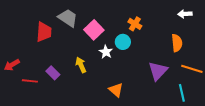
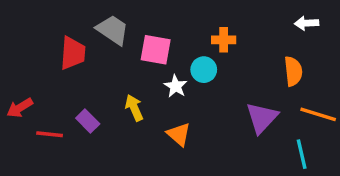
orange cross: (135, 24) -> (224, 40), turned -32
pink square: (94, 30) -> (156, 50), turned -36
orange triangle: (116, 90) -> (179, 134), moved

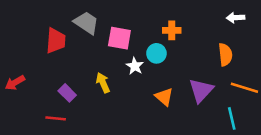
red line: (50, 134) -> (56, 118), moved
orange triangle: (179, 134) -> (164, 97), moved

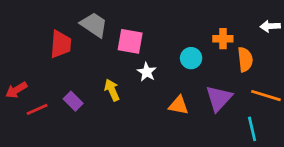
white arrow: (236, 18) -> (270, 26), moved
orange cross: (172, 30) -> (223, 39), moved
cyan circle: (156, 53) -> (191, 58), moved
orange triangle: (164, 97) -> (179, 105), turned -30
red line: (56, 118) -> (37, 109), moved, turned -30

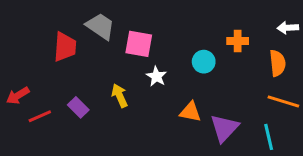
orange semicircle: (245, 60) -> (277, 63), moved
purple triangle: (219, 98) -> (224, 128), moved

